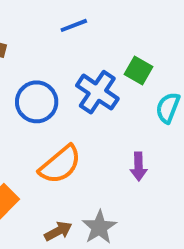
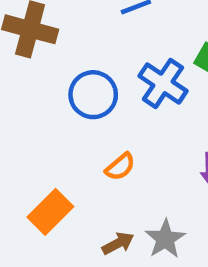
orange semicircle: (60, 165) -> (120, 167), size x0.6

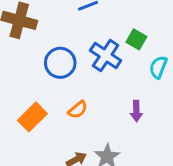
orange rectangle: (50, 212) -> (32, 117), moved

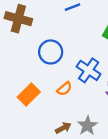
blue cross: (106, 55) -> (89, 70), moved

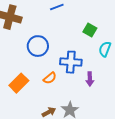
blue cross: (89, 70) -> (71, 62), turned -30

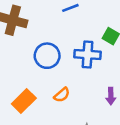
blue cross: (71, 62) -> (88, 54), moved

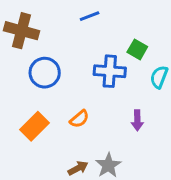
blue circle: (47, 56) -> (45, 73), moved

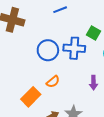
blue circle: (45, 73) -> (48, 50), moved
orange rectangle: (35, 126) -> (31, 97), moved

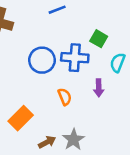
orange semicircle: (53, 82) -> (65, 97), moved, turned -72
purple arrow: (94, 83) -> (99, 88), moved

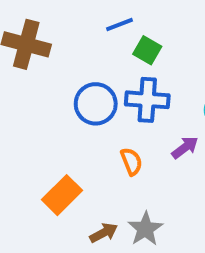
green square: (99, 39) -> (147, 50), moved
purple arrow: (99, 88) -> (185, 147), turned -126

